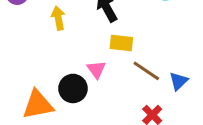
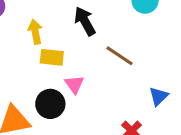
yellow rectangle: (121, 43) -> (52, 57), moved
brown line: (146, 71) -> (119, 56), moved

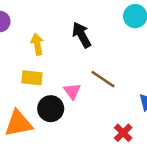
brown line: (119, 56) -> (103, 79), moved
yellow rectangle: (52, 57) -> (32, 78), moved

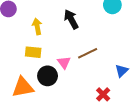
brown line: (103, 79) -> (88, 53), turned -60

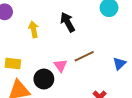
yellow rectangle: (33, 52) -> (13, 64), moved
blue triangle: (122, 71) -> (119, 64), moved

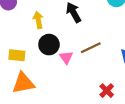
black circle: (44, 79) -> (49, 45), moved

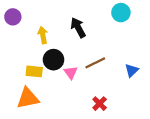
yellow rectangle: (17, 55) -> (34, 71), moved
red cross: (107, 91) -> (100, 104), moved

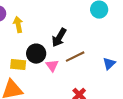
black arrow: (78, 28) -> (59, 38), moved, turned -120
yellow arrow: (43, 35) -> (18, 25), moved

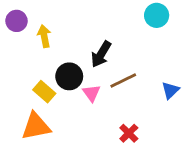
yellow rectangle: (18, 65) -> (44, 92), turned 35

